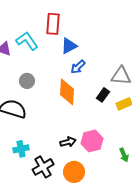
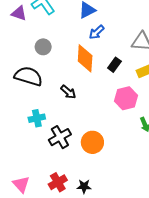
black rectangle: (103, 95) -> (114, 65), moved
pink hexagon: (92, 141) -> (126, 98), moved
black arrow: (68, 142) -> (68, 92), moved, turned 56

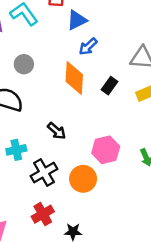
black arrow: (68, 92) -> (57, 131), moved
pink hexagon: (126, 98) -> (106, 150), moved
red cross: (58, 182) -> (43, 214), moved

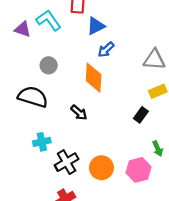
black rectangle: (110, 86) -> (141, 115), moved
black arrow: (57, 131) -> (79, 113), moved
pink hexagon: (106, 150) -> (139, 170), moved

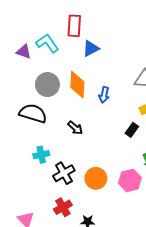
blue arrow: (106, 50) -> (104, 95), moved, turned -35
gray circle: (49, 65) -> (47, 85), size x1.5
orange diamond: (94, 78) -> (77, 85), moved

